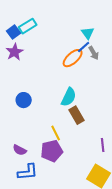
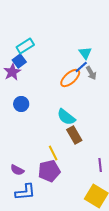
blue square: (14, 32) -> (19, 61), moved
cyan semicircle: (69, 97) -> (66, 117), turned 102
blue circle: (24, 100) -> (21, 104), moved

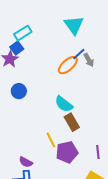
cyan triangle: (85, 53) -> (74, 25), moved, size x1.5
purple semicircle: (17, 170) -> (26, 162), moved
purple pentagon: (49, 171) -> (67, 152), moved

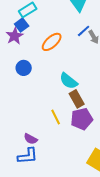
orange ellipse: (68, 65) -> (52, 42), moved
purple pentagon: (67, 152) -> (82, 119), moved

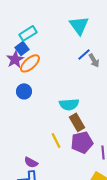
orange ellipse: (52, 42) -> (30, 63), moved
cyan semicircle: (69, 81) -> (69, 104), turned -42

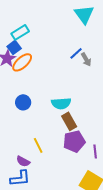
cyan triangle: (79, 25) -> (84, 14), moved
blue circle: (24, 91) -> (23, 102), moved
yellow line: (56, 140) -> (38, 145), moved

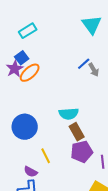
cyan rectangle: (20, 32) -> (28, 31), moved
blue circle: (23, 102) -> (25, 127), moved, size x1.6

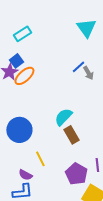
cyan semicircle: (69, 114) -> (63, 117), turned 138
purple pentagon: (82, 152) -> (76, 174), moved, turned -30

